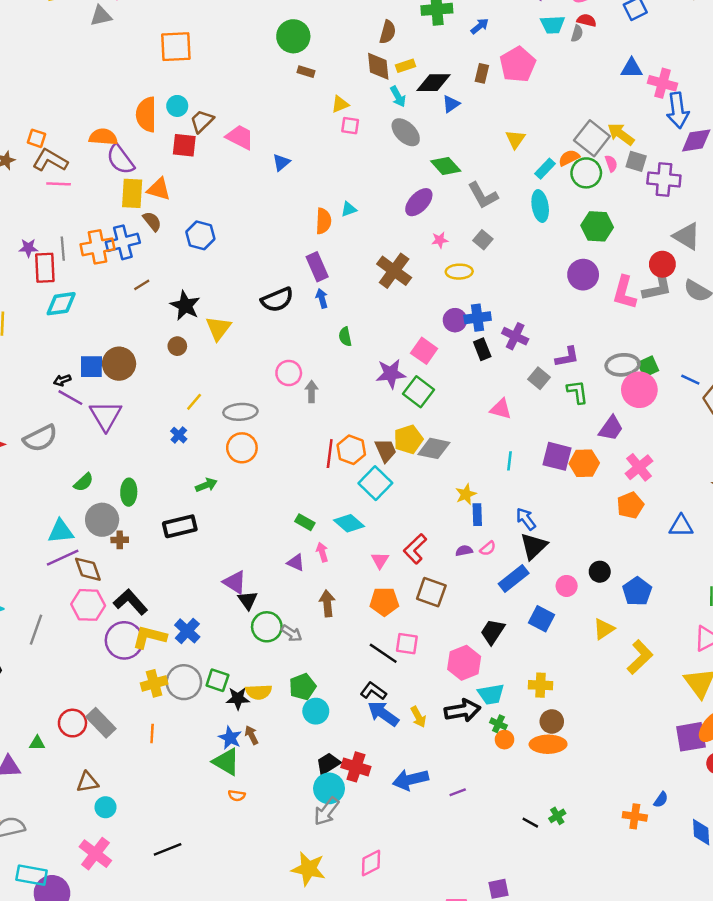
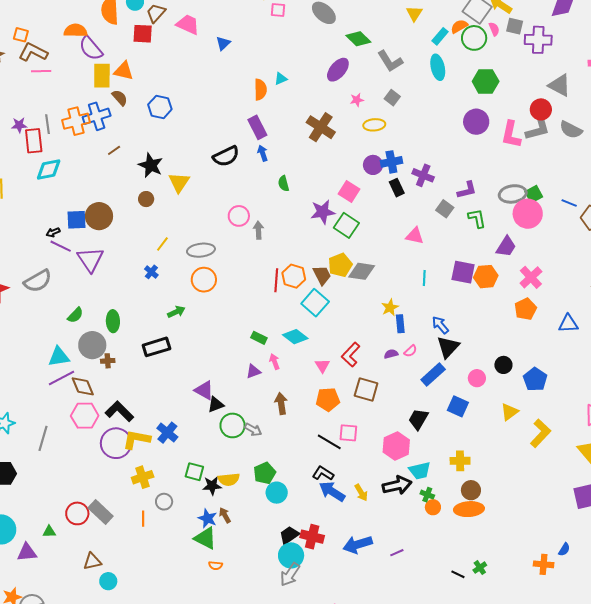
purple triangle: (296, 563) -> (253, 371), turned -42
black triangle: (248, 600) -> (216, 405), turned 48
gray circle: (184, 682) -> (164, 502), moved, size x0.6

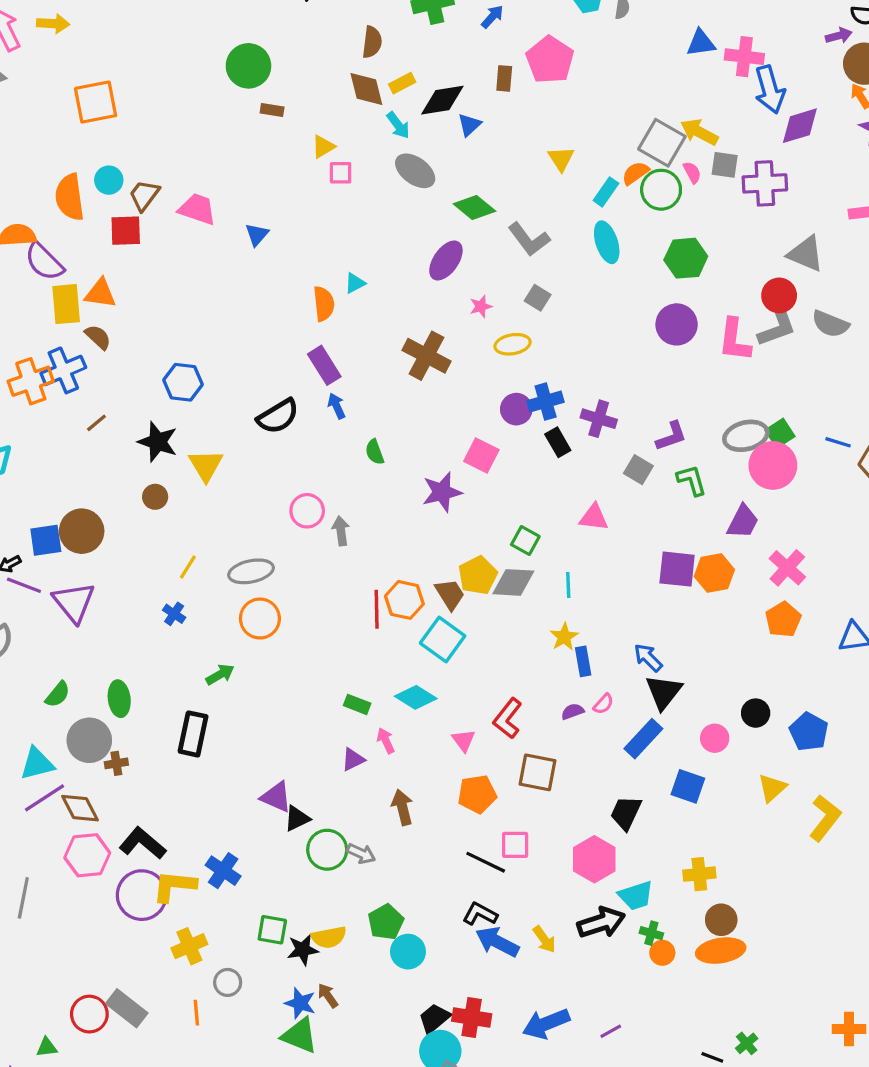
blue hexagon: (160, 107) -> (183, 382), moved
green square: (346, 225) -> (525, 541), moved, size x0.7
cyan line: (424, 278) -> (568, 585), moved
black rectangle: (156, 347) -> (193, 734), turned -56

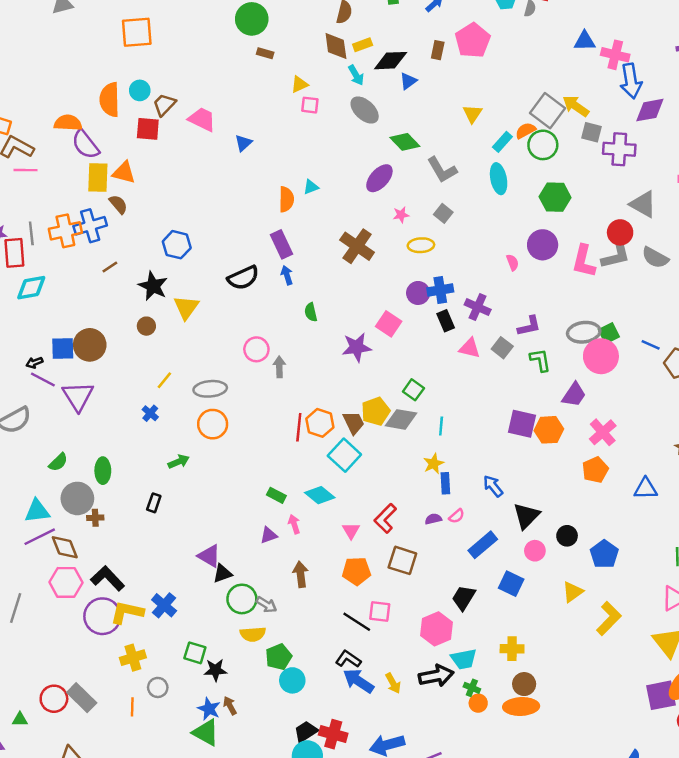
pink semicircle: (692, 172) -> (513, 262), moved
pink triangle: (594, 517) -> (470, 348), moved
black triangle: (664, 692) -> (526, 516), moved
black rectangle: (193, 734) -> (154, 503), size x0.6
yellow semicircle: (329, 937) -> (253, 634), moved

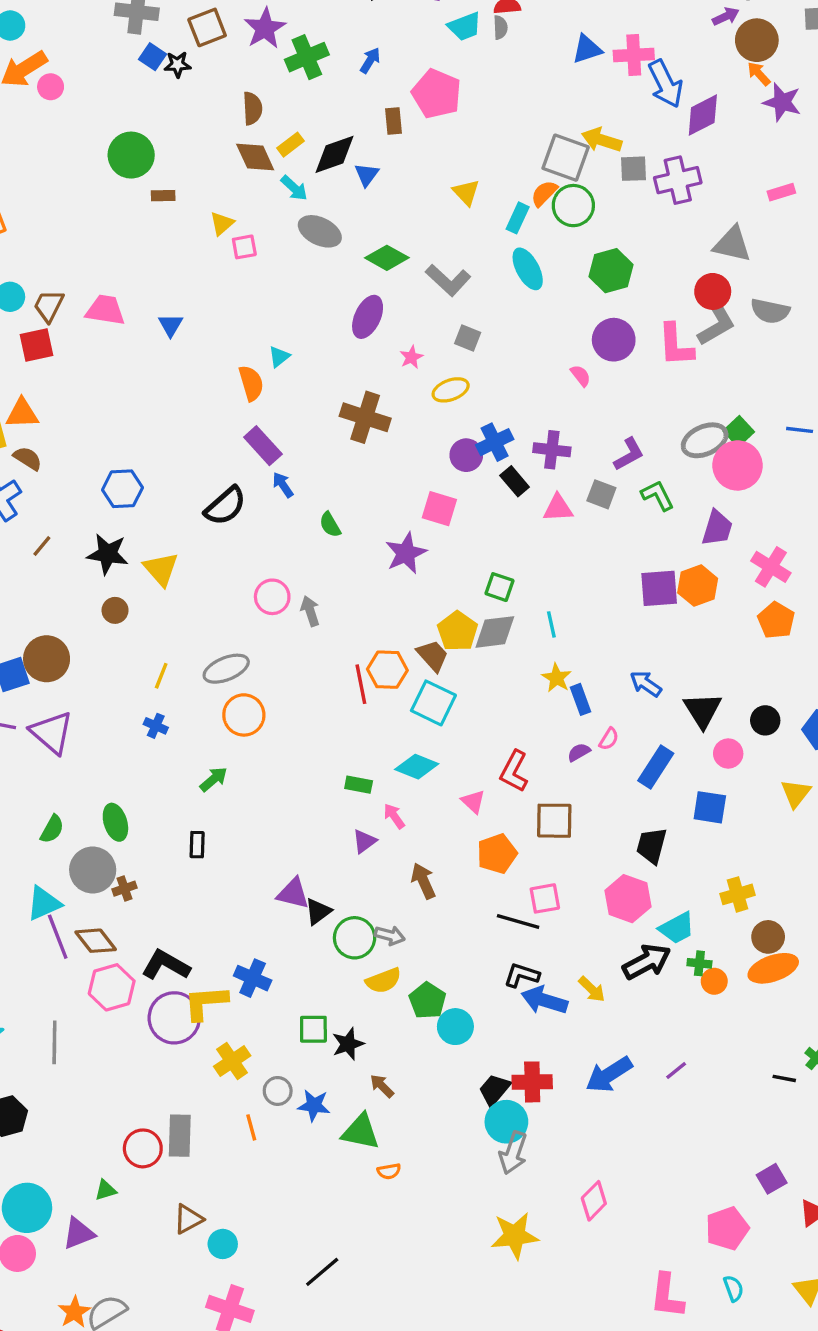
purple line: (40, 537) -> (58, 937), turned -68
gray rectangle: (82, 698) -> (180, 1136), turned 64
blue star: (209, 709) -> (314, 1105), moved

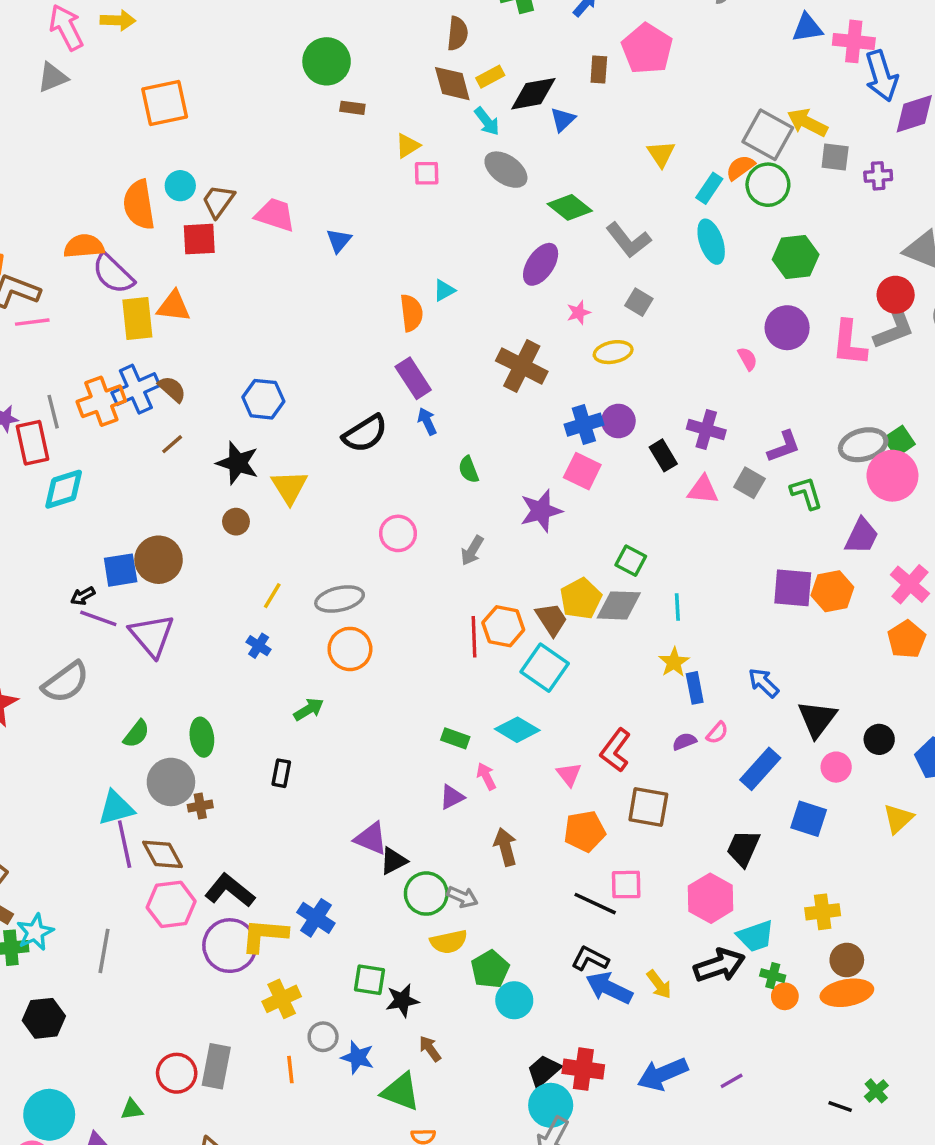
purple cross: (678, 180) -> (878, 176), size x0.6
blue cross: (495, 442) -> (584, 425), moved
brown semicircle: (28, 458) -> (172, 389), moved
gray arrow: (310, 611) -> (472, 551), moved, turned -140

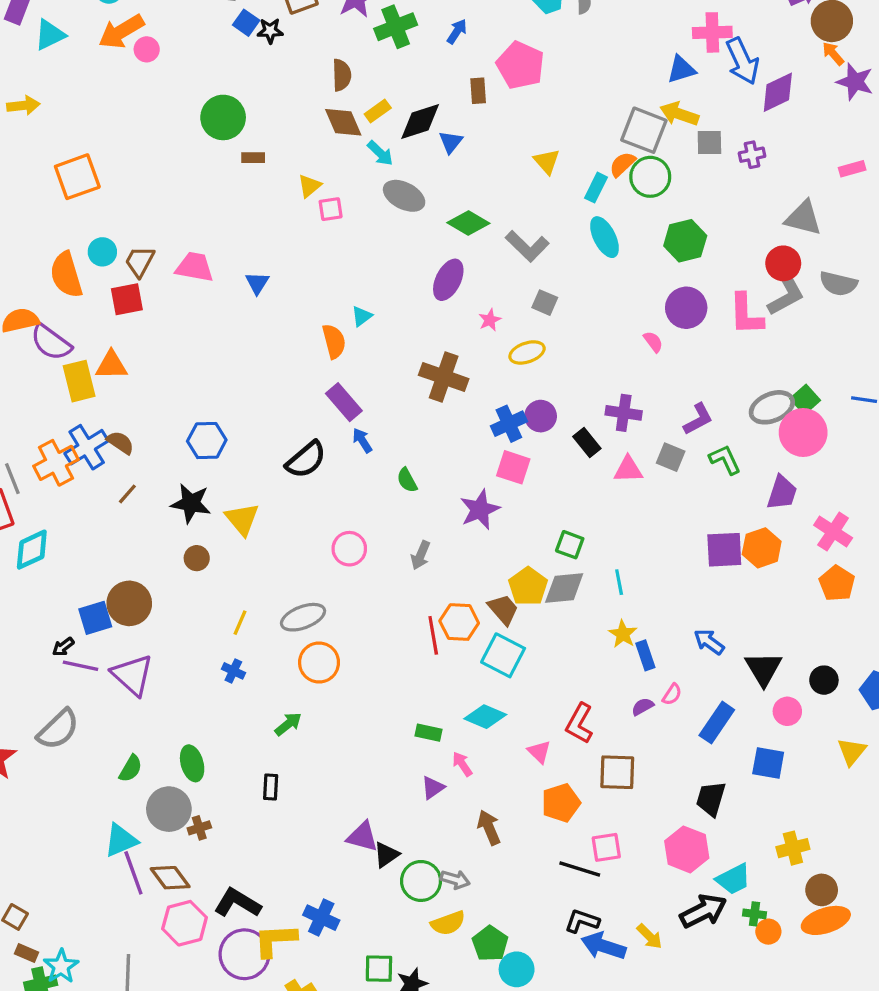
blue triangle: (807, 28) -> (681, 69), moved

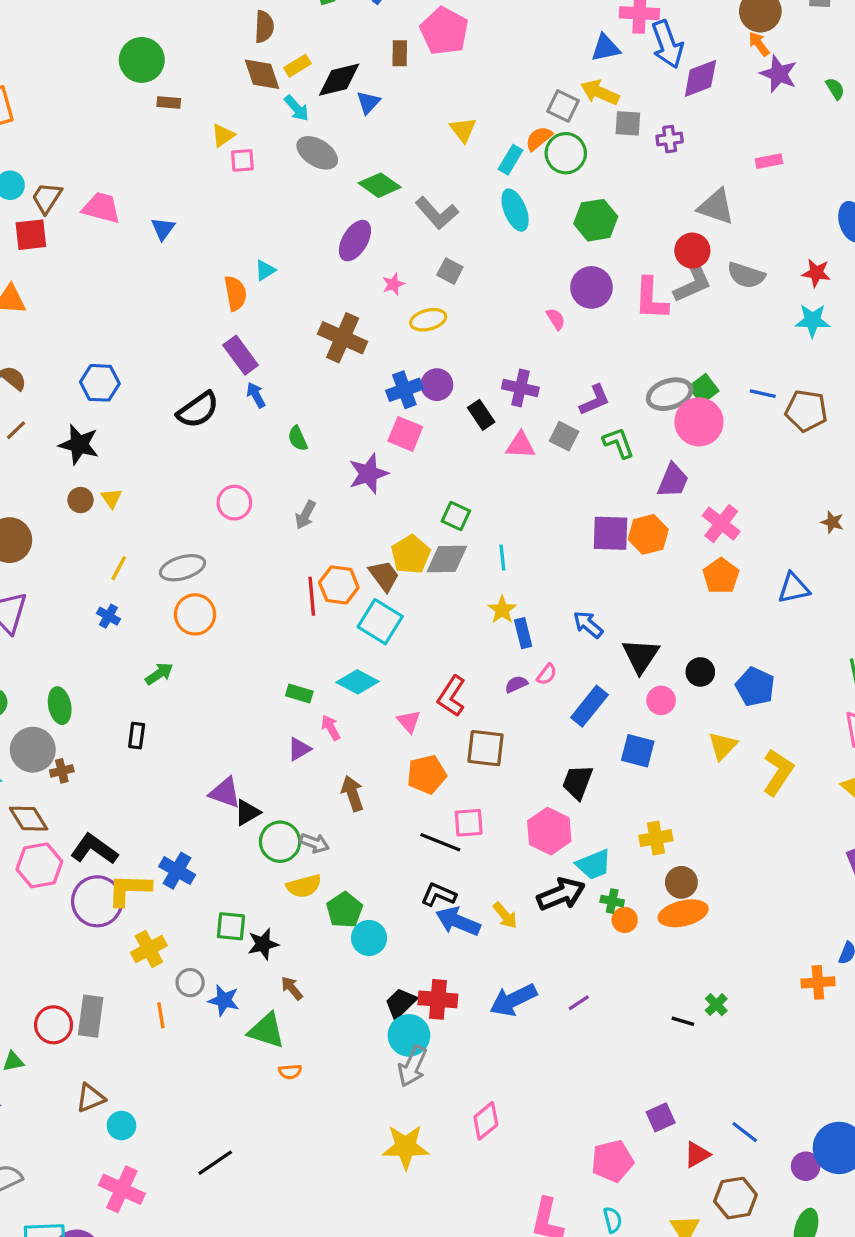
gray square: (644, 130) -> (563, 106), size x0.7
yellow triangle: (242, 519) -> (111, 498), moved, size x0.6

